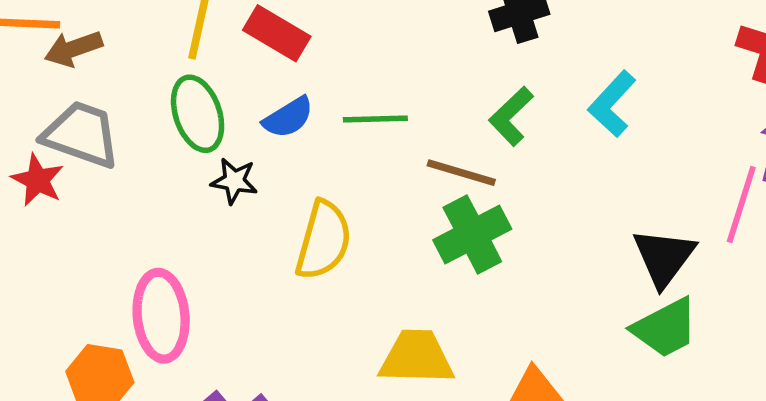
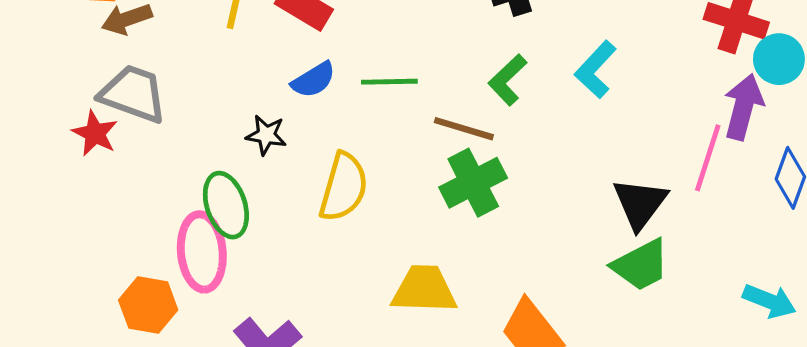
green ellipse: (198, 114) -> (226, 205), moved

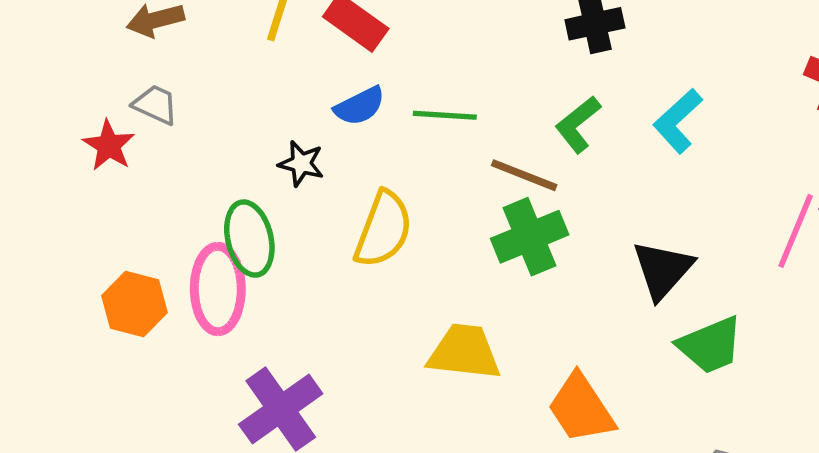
gray trapezoid: (133, 94) -> (155, 105), size x0.6
black triangle: (640, 203) -> (663, 270), moved
orange hexagon: (148, 305) -> (134, 304), moved

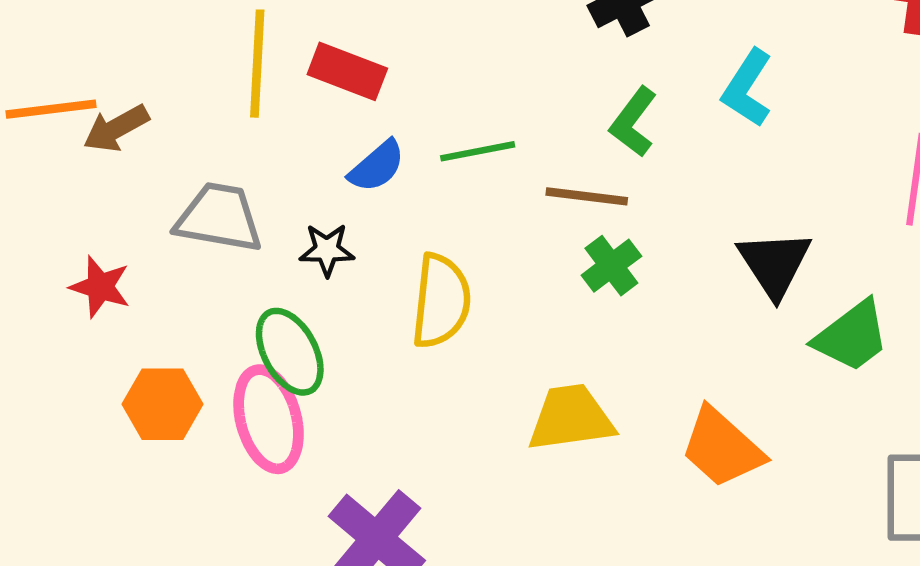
gray trapezoid: (155, 105) -> (219, 218), moved, size x1.6
green cross: (530, 237) -> (611, 266), size x0.7
orange hexagon: (134, 304) -> (163, 404), moved

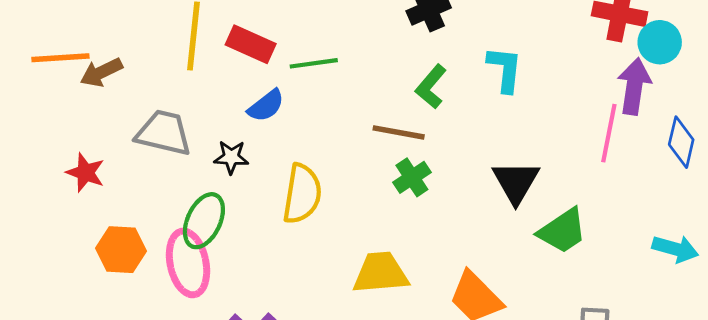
cyan L-shape: (747, 88) -> (505, 69), turned 150
green line: (478, 151) -> (314, 63), moved
green ellipse: (290, 352) -> (204, 221), turned 50

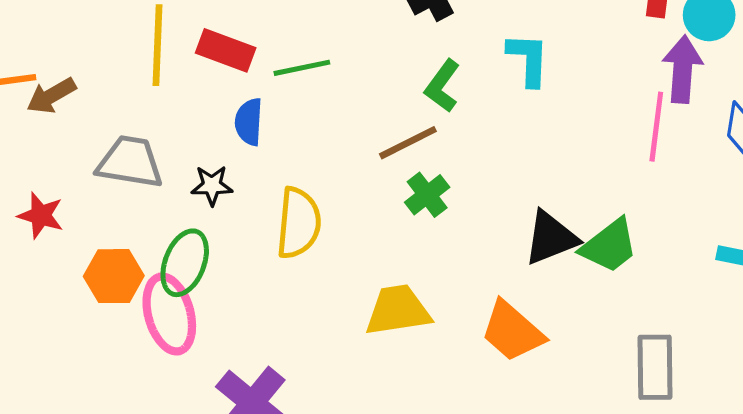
blue semicircle: (266, 106) -> (249, 122), turned 135
brown line: (399, 132) -> (408, 143), turned -33
black triangle: (516, 182) -> (551, 238), moved, turned 42
orange hexagon: (121, 250) -> (114, 276), moved

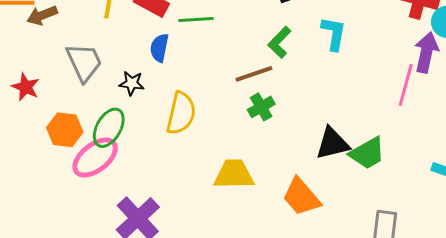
gray trapezoid: (130, 162) -> (84, 62), turned 48
pink ellipse: (169, 314) -> (95, 157), turned 60

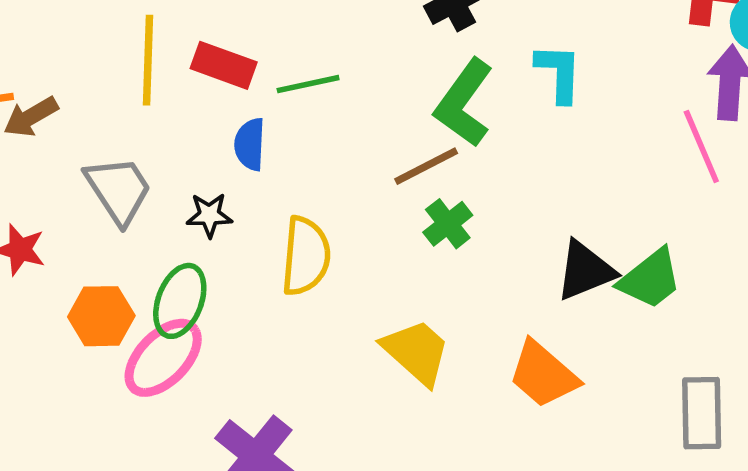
green L-shape: (280, 42) -> (464, 103), size x1.5
pink line: (406, 85) -> (701, 146), turned -30
yellow trapezoid: (234, 174) -> (416, 352), turned 51

